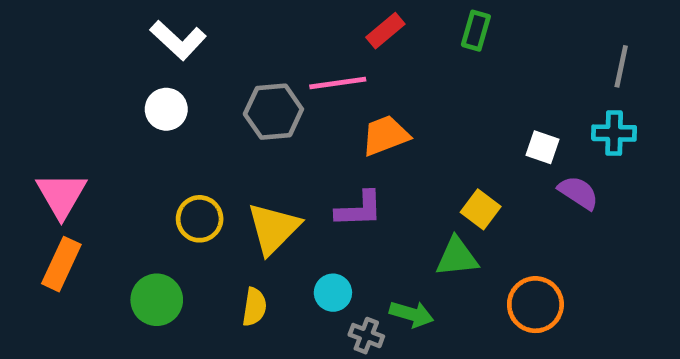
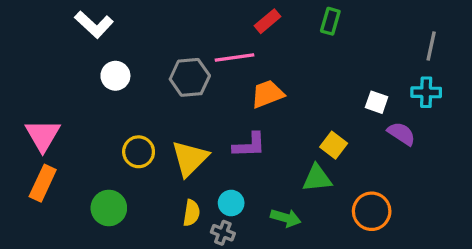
white L-shape: (178, 40) -> (94, 24), moved
yellow semicircle: (254, 307) -> (191, 213), moved
gray cross: (366, 336) -> (223, 233), moved

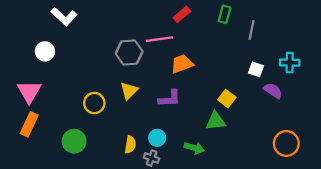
gray line: (431, 46) -> (252, 30), moved
white circle: (115, 76) -> (45, 51), moved
yellow triangle: (190, 158) -> (129, 91), moved, size x0.7
orange circle: (372, 211) -> (286, 143), moved

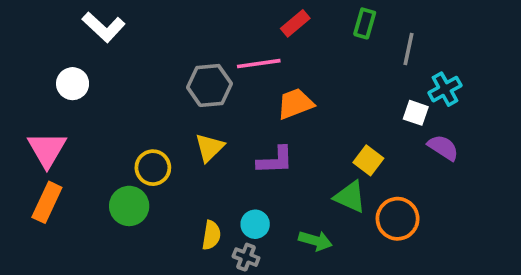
cyan cross: (290, 63) -> (445, 89), moved, turned -30
green triangle: (216, 121) -> (350, 197), turned 30
green circle: (74, 141) -> (129, 206), moved
orange circle: (286, 143) -> (398, 219), moved

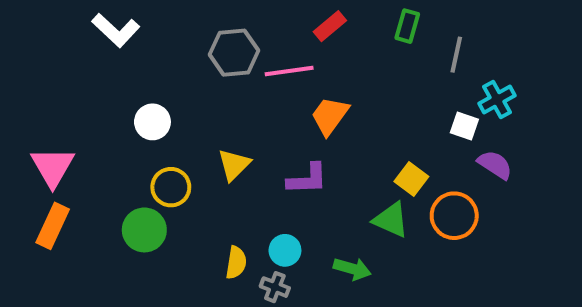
white circle: (73, 84) -> (152, 122), moved
gray hexagon: (209, 85) -> (234, 53), moved
orange trapezoid: (295, 104) -> (330, 116), turned -33
orange circle: (398, 219) -> (454, 216), moved

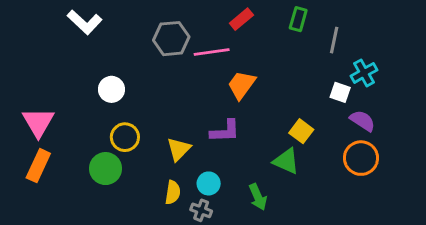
yellow triangle: (234, 165) -> (179, 149), moved
orange circle: (454, 216) -> (361, 158), moved
green arrow: (352, 269) -> (258, 197), turned 50

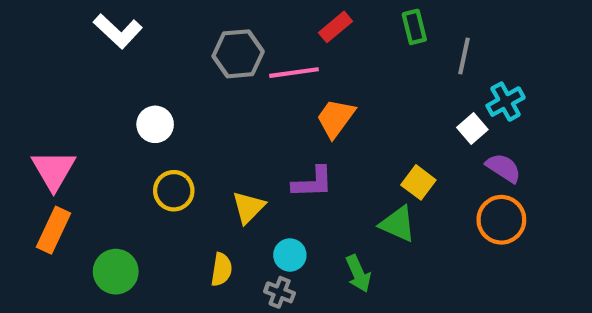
green rectangle: (298, 19) -> (414, 27), turned -30
white square: (340, 92) -> (472, 129), turned 30
green circle: (106, 169) -> (116, 272), moved
yellow semicircle: (173, 192) -> (221, 270), moved

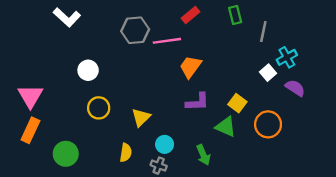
purple semicircle: (503, 168) -> (295, 88), moved
purple L-shape: (313, 182) -> (197, 102), moved
orange circle: (501, 220) -> (268, 124), moved

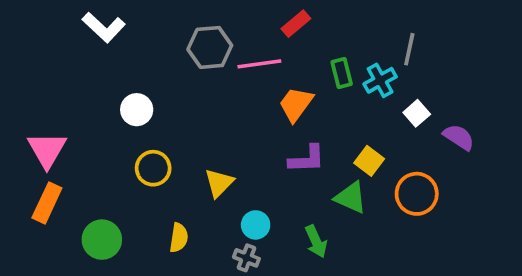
green rectangle: (235, 15) -> (342, 73), moved
cyan cross: (287, 57) -> (380, 80), moved
yellow semicircle: (126, 153) -> (179, 238), moved

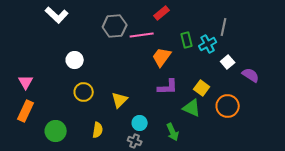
pink triangle: (47, 150) -> (26, 82), size x0.7

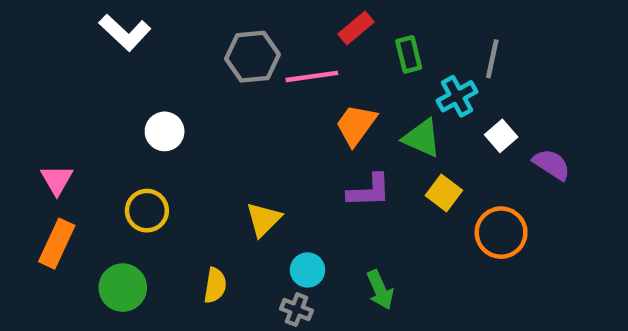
green rectangle: (187, 40) -> (409, 54), moved
yellow circle: (84, 92) -> (147, 211), moved
green triangle: (192, 108) -> (422, 138), moved

